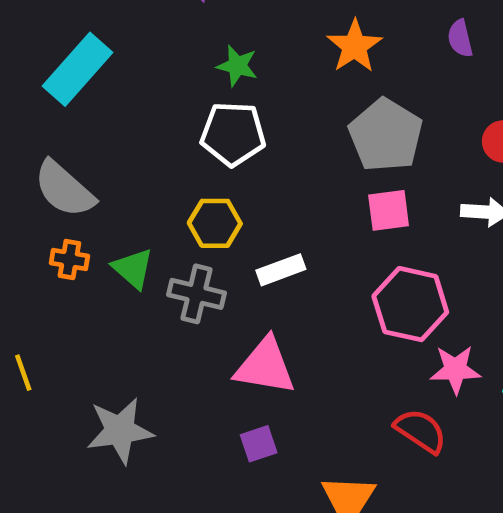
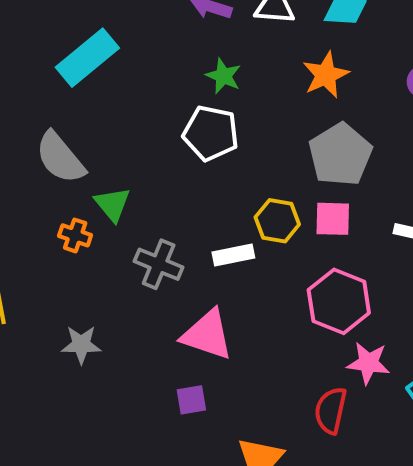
yellow hexagon: (215, 223) -> (277, 221), moved
orange cross: (69, 260) -> (75, 235), moved
green triangle: (133, 268) -> (112, 204), moved
gray star: (120, 431) -> (81, 345), moved, size x0.7
red semicircle: (421, 431) -> (331, 410), turned -120

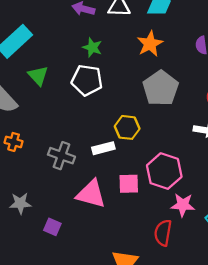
green triangle: (112, 204) -> (38, 76), moved
pink square: (333, 219) -> (129, 184), moved
purple square: (191, 400) -> (52, 227), moved, turned 36

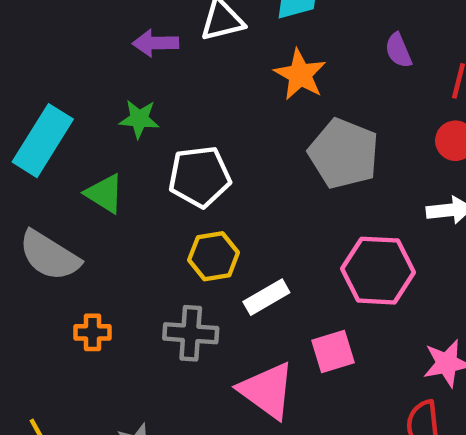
green star: (92, 47) -> (139, 119), moved
yellow hexagon: (127, 127) -> (214, 256), moved
pink hexagon: (164, 171) -> (378, 271), moved
pink triangle: (91, 194) -> (267, 390), turned 36

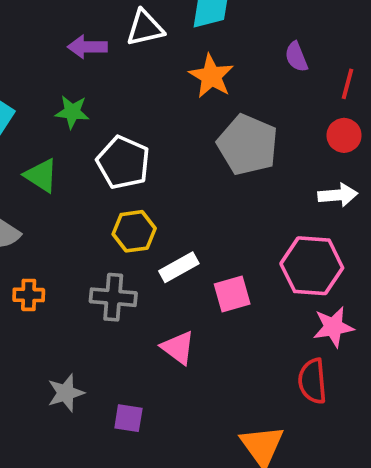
white pentagon: (200, 177) -> (123, 163), turned 30
pink hexagon: (378, 271) -> (312, 266), moved
pink square: (333, 351) -> (232, 294), moved
pink triangle: (267, 390) -> (178, 348), size x0.7

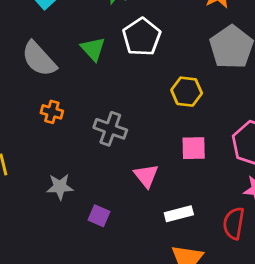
green triangle: (41, 176) -> (93, 49), moved
yellow hexagon: (134, 231) -> (187, 92), moved
white rectangle: (179, 267) -> (179, 214), moved

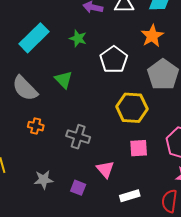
white pentagon: (142, 37) -> (114, 60), moved
yellow hexagon: (187, 92) -> (132, 108), size x1.4
purple square: (99, 216) -> (78, 188), moved

